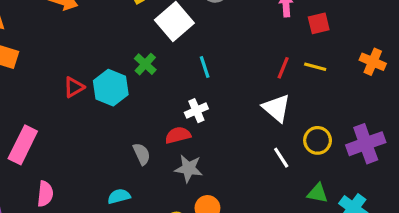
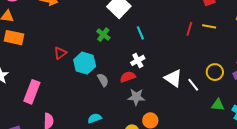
cyan hexagon: (111, 88) -> (85, 63), moved
white triangle: (276, 108) -> (173, 78), moved
gray semicircle: (142, 154) -> (103, 80), moved

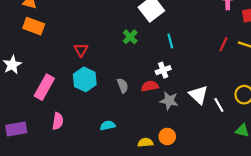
red triangle: (60, 53) -> (81, 50), turned -32
cyan hexagon: (85, 63) -> (85, 79), moved
gray star: (136, 97) -> (169, 101), moved

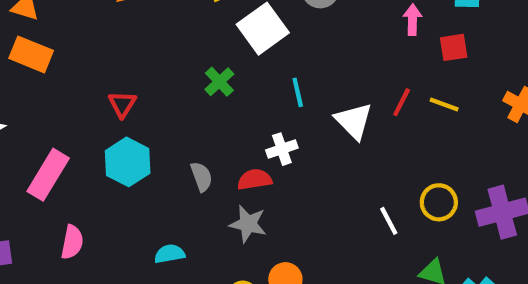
white triangle: (199, 95) -> (354, 121), moved
gray star: (169, 101) -> (248, 224), moved

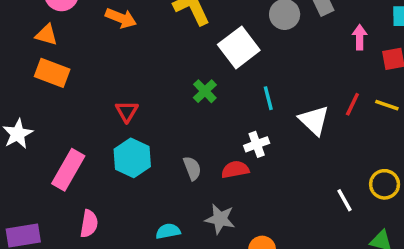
gray star: (248, 224) -> (220, 219), moved

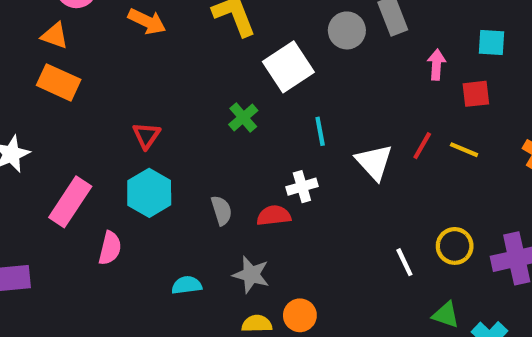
pink semicircle: (89, 224) -> (110, 248), moved

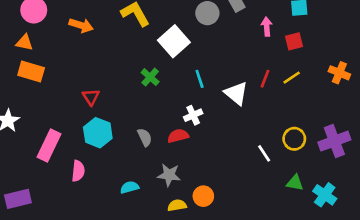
yellow line: (464, 150) -> (292, 78), turned -48

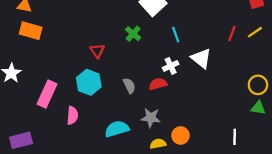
white triangle: (236, 93) -> (201, 58), moved
red triangle: (91, 97) -> (97, 51), moved
white line: (264, 153) -> (235, 137), moved, turned 35
green triangle: (295, 183) -> (258, 108), moved
cyan semicircle: (130, 187) -> (117, 129), size x1.5

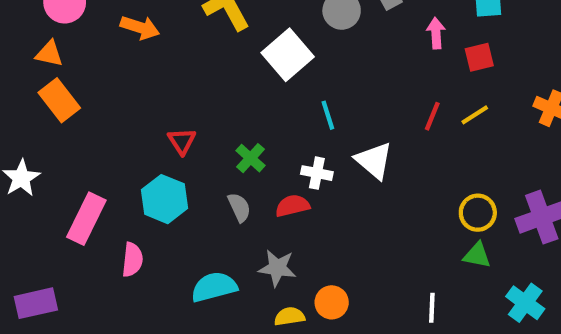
orange rectangle: (31, 31) -> (59, 100), turned 35
green cross: (133, 34) -> (250, 158), moved
white cross: (171, 66) -> (317, 173), turned 35

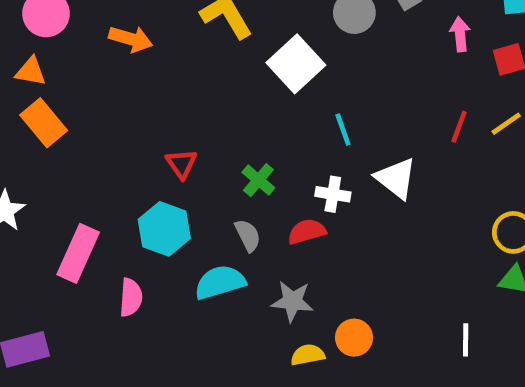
cyan semicircle: (214, 287) -> (220, 282), moved

